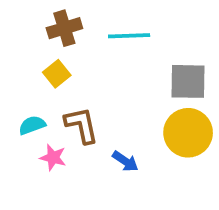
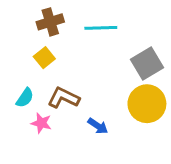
gray square: (188, 81) -> (147, 64), turned -32
cyan semicircle: (32, 125) -> (25, 98), turned 144
brown L-shape: (82, 125) -> (64, 98), turned -52

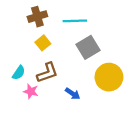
yellow square: (44, 58) -> (43, 43), moved
gray square: (147, 64) -> (88, 47), moved
brown L-shape: (64, 98) -> (47, 73), turned 135

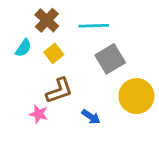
brown cross: (37, 17) -> (47, 20), turned -30
cyan semicircle: (19, 73) -> (23, 48), moved

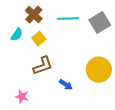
gray square: (110, 59) -> (100, 23), moved
pink star: (39, 114) -> (22, 97), moved

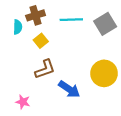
brown cross: (34, 15) -> (36, 15), turned 30
cyan semicircle: (17, 35) -> (18, 27), moved, turned -32
blue arrow: (66, 85) -> (69, 89), size x1.5

